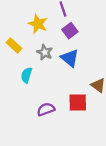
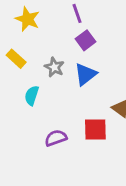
yellow star: (38, 24) -> (27, 19), moved
blue triangle: (70, 58) -> (85, 74), turned 42

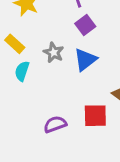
cyan semicircle: (32, 95) -> (22, 71), moved

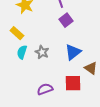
gray star: (54, 52) -> (42, 52), moved
blue triangle: (85, 60) -> (73, 52), moved

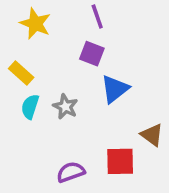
purple square: (66, 20) -> (92, 54), moved, turned -32
blue triangle: (73, 52) -> (115, 89), moved

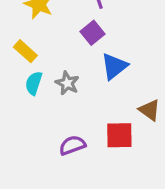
purple square: (92, 54) -> (92, 33), turned 30

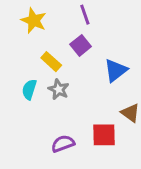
yellow rectangle: (25, 51) -> (51, 62), moved
blue triangle: (114, 66) -> (116, 70), moved

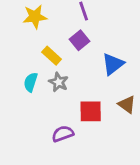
yellow star: (34, 21) -> (35, 17), turned -30
red square: (104, 135) -> (91, 111), moved

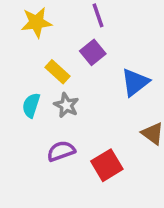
red square: (91, 111) -> (107, 165), moved, turned -30
purple semicircle: (63, 134) -> (61, 151), moved

